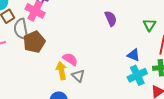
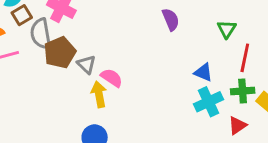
gray triangle: (78, 76) -> (86, 64), moved

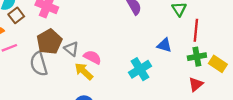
gray semicircle: (41, 34) -> (39, 64), moved
yellow arrow: (99, 94) -> (84, 71), turned -30
cyan cross: (209, 102) -> (140, 69), moved

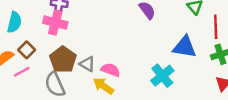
brown square: (16, 15) -> (27, 50), moved
blue triangle: (164, 45) -> (185, 47), size x1.5

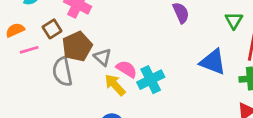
brown square: (27, 50) -> (52, 29), moved
cyan cross: (162, 76) -> (151, 80), moved

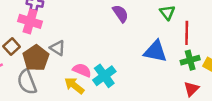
gray triangle: (103, 57) -> (57, 48), moved

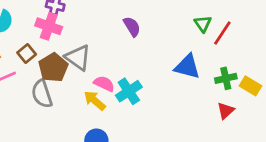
purple semicircle: (121, 14) -> (132, 27), moved
red line: (187, 33) -> (222, 33), moved, turned 30
gray triangle: (57, 48) -> (78, 58), size x1.5

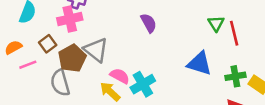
pink cross: (49, 26) -> (70, 19), turned -35
red line: (222, 33) -> (234, 33), turned -50

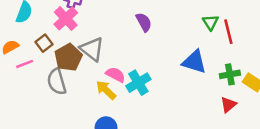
pink cross: (70, 19) -> (66, 19), turned -30

